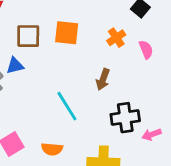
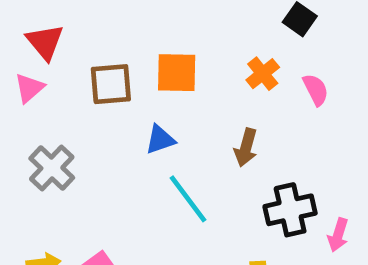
blue triangle: (15, 66) -> (160, 140), moved
pink arrow: (152, 134) -> (338, 235), turned -48

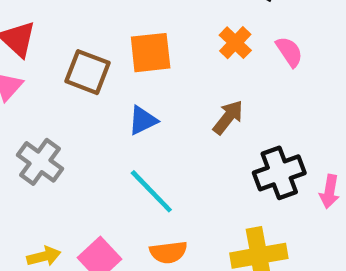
brown square: (111, 84) -> (88, 72), turned 33
brown arrow: (246, 148) -> (228, 117), turned -150
cyan line: (188, 199) -> (151, 191), moved

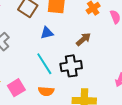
black cross: (279, 173) -> (71, 66), moved

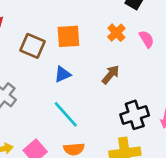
black cross: (71, 66) -> (135, 115), moved

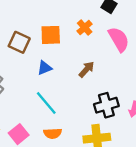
orange cross: (116, 33) -> (85, 27), moved
pink semicircle: (147, 39) -> (119, 39), size x1.6

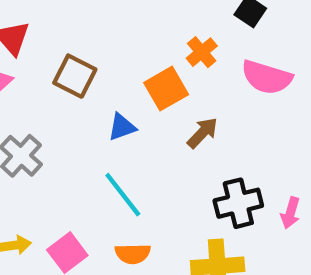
orange square: (51, 35) -> (166, 89), moved, turned -30
pink semicircle: (119, 39) -> (267, 77), turned 135

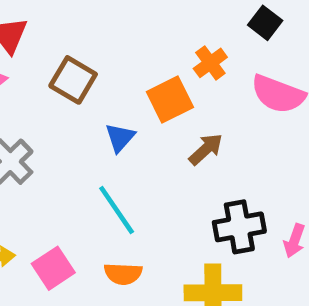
blue triangle: (122, 127) -> (120, 138), turned -32

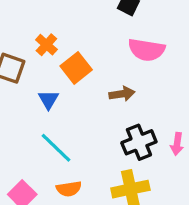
orange cross: (210, 63) -> (46, 45), moved
brown arrow: (206, 149) -> (122, 94), moved, turned 45

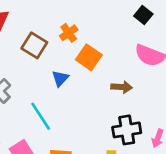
orange square: (76, 68) -> (89, 57), turned -30
cyan line: (56, 148) -> (41, 116), moved

